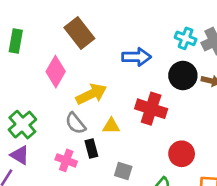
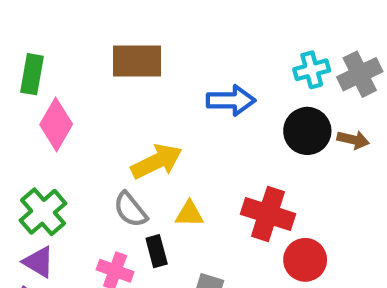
brown rectangle: (79, 33) -> (137, 61), turned -52
cyan cross: (186, 38) -> (312, 70), turned -36
pink diamond: (56, 72) -> (56, 124), moved
red cross: (151, 109) -> (268, 214), moved

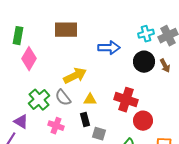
brown arrow: (353, 140) -> (165, 66), turned 48
green cross: (43, 212) -> (39, 100), moved
black rectangle: (157, 251) -> (85, 120), moved

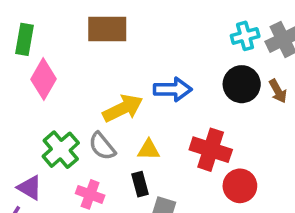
blue arrow: (109, 48) -> (173, 89), moved

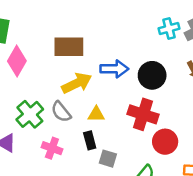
brown rectangle: (107, 29) -> (69, 47), moved
black circle: (242, 84) -> (152, 75), moved

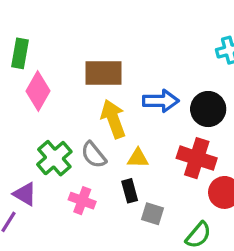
yellow arrow: (77, 83) -> (113, 119), turned -84

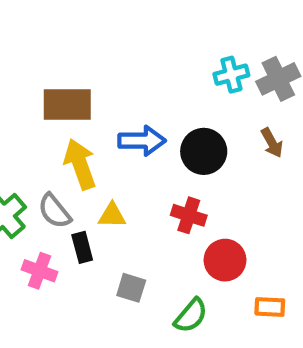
red cross: (197, 158) -> (189, 215), size x0.7
black rectangle: (130, 191) -> (82, 247), moved

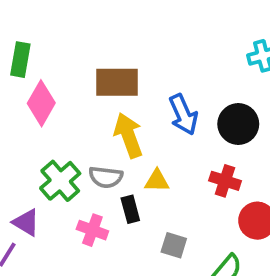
blue arrow: (142, 141) -> (183, 115), turned 66
gray semicircle: (54, 211) -> (106, 177), turned -44

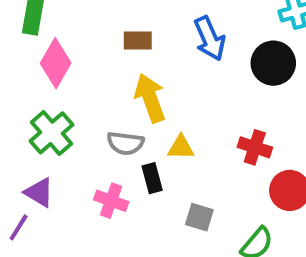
brown rectangle: (117, 82) -> (138, 41), size x0.6
blue arrow: (183, 115) -> (210, 38), moved
black circle: (238, 124) -> (273, 63), moved
green cross: (60, 181) -> (51, 133), moved

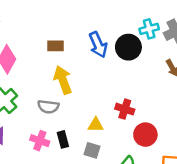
black circle: (273, 63) -> (128, 47), moved
yellow triangle: (181, 147) -> (96, 125), moved
black rectangle: (152, 178) -> (63, 139), moved

